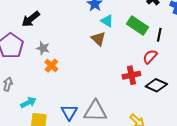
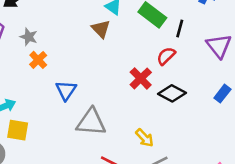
red cross: (131, 75) -> (141, 78), turned -36
blue triangle: (69, 112) -> (66, 90), moved

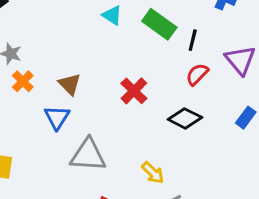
brown triangle: (101, 29) -> (70, 84), moved
red semicircle: (166, 56) -> (197, 74), moved
red cross: (141, 78) -> (134, 91), moved

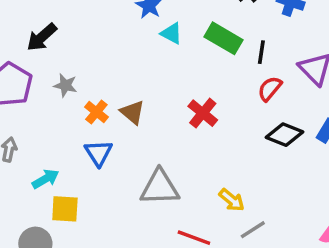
orange cross: (23, 81) -> (96, 112), moved
blue triangle: (57, 117) -> (99, 153), moved
black diamond: (185, 118) -> (285, 135), moved

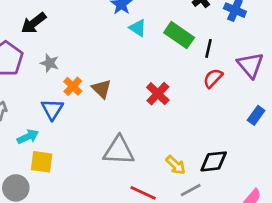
black diamond: (285, 135) -> (214, 161), moved, turned -32
blue triangle: (99, 153) -> (52, 109), moved

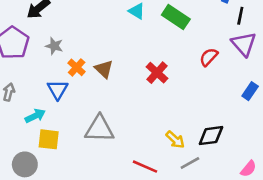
black line: (208, 48) -> (240, 16), moved
gray triangle: (119, 151) -> (99, 129), moved

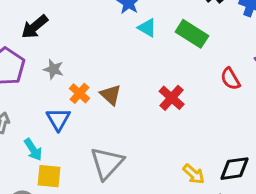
red semicircle: (209, 57) -> (230, 79), turned -72
cyan arrow: (35, 116) -> (33, 150), turned 84
gray triangle: (99, 129) -> (107, 163), turned -48

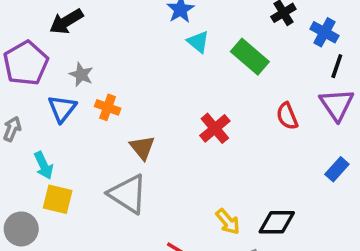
orange cross: (79, 93) -> (108, 107), turned -30
brown triangle: (111, 95) -> (142, 147), moved
blue triangle: (58, 119) -> (62, 109), moved
gray triangle: (107, 163) -> (128, 194), turned -48

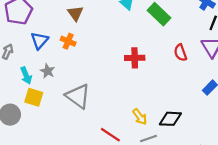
gray star: (81, 75) -> (47, 71), moved
red cross: (215, 128) -> (135, 58), turned 36
brown triangle: (142, 147) -> (75, 13), moved

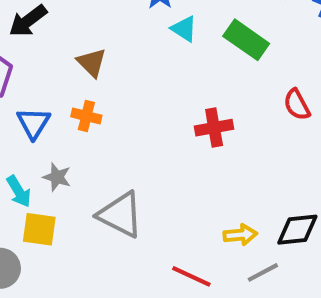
yellow arrow: (140, 117) -> (240, 235), turned -49

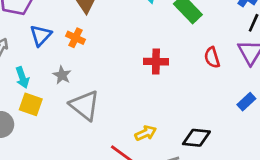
gray star: (57, 177) -> (62, 75), moved
yellow arrow: (240, 235) -> (146, 133), moved, turned -30

